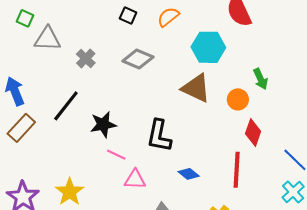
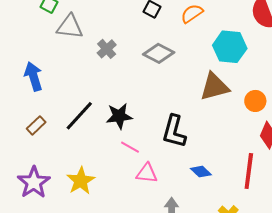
brown triangle: (196, 88) -> (214, 87), turned -44
black line: (66, 106) -> (79, 116), moved
brown rectangle: (21, 128) -> (36, 125), moved, size x0.7

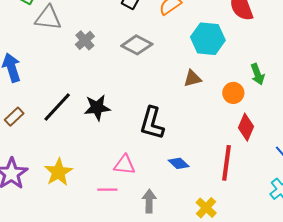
brown triangle: (214, 87) -> (192, 79), size x0.6
pink line: (130, 147) -> (107, 190), moved, turned -30

